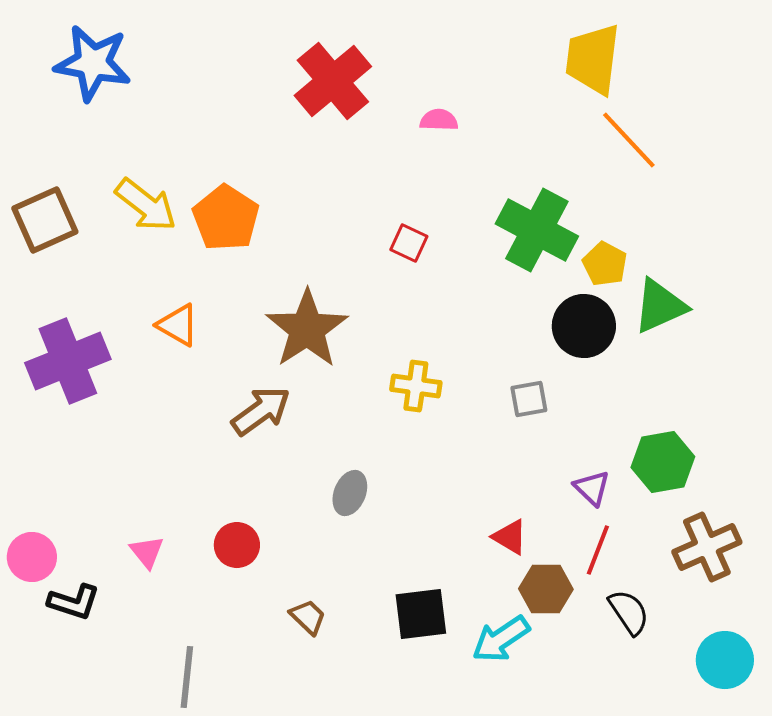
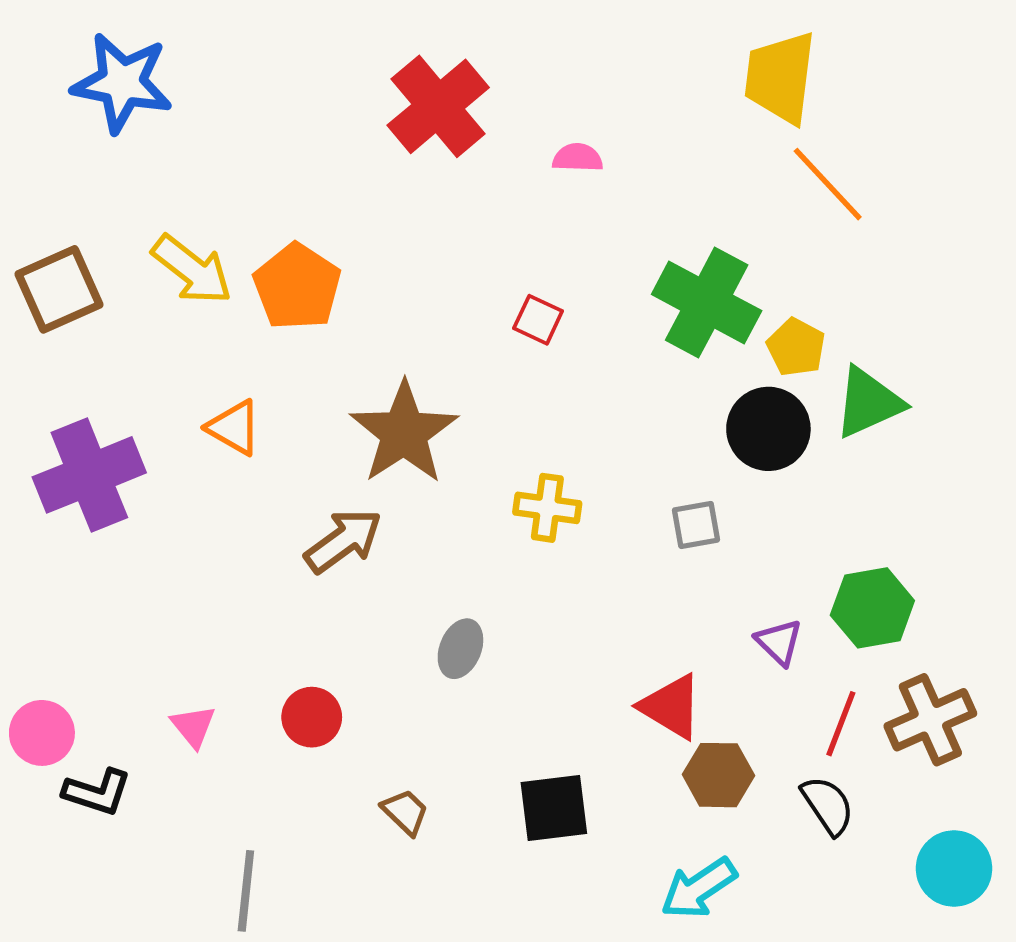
red triangle: (510, 537) -> (671, 707), size x1.4
red line: (598, 550) -> (841, 724), moved
cyan arrow: (501, 639) -> (699, 888), moved

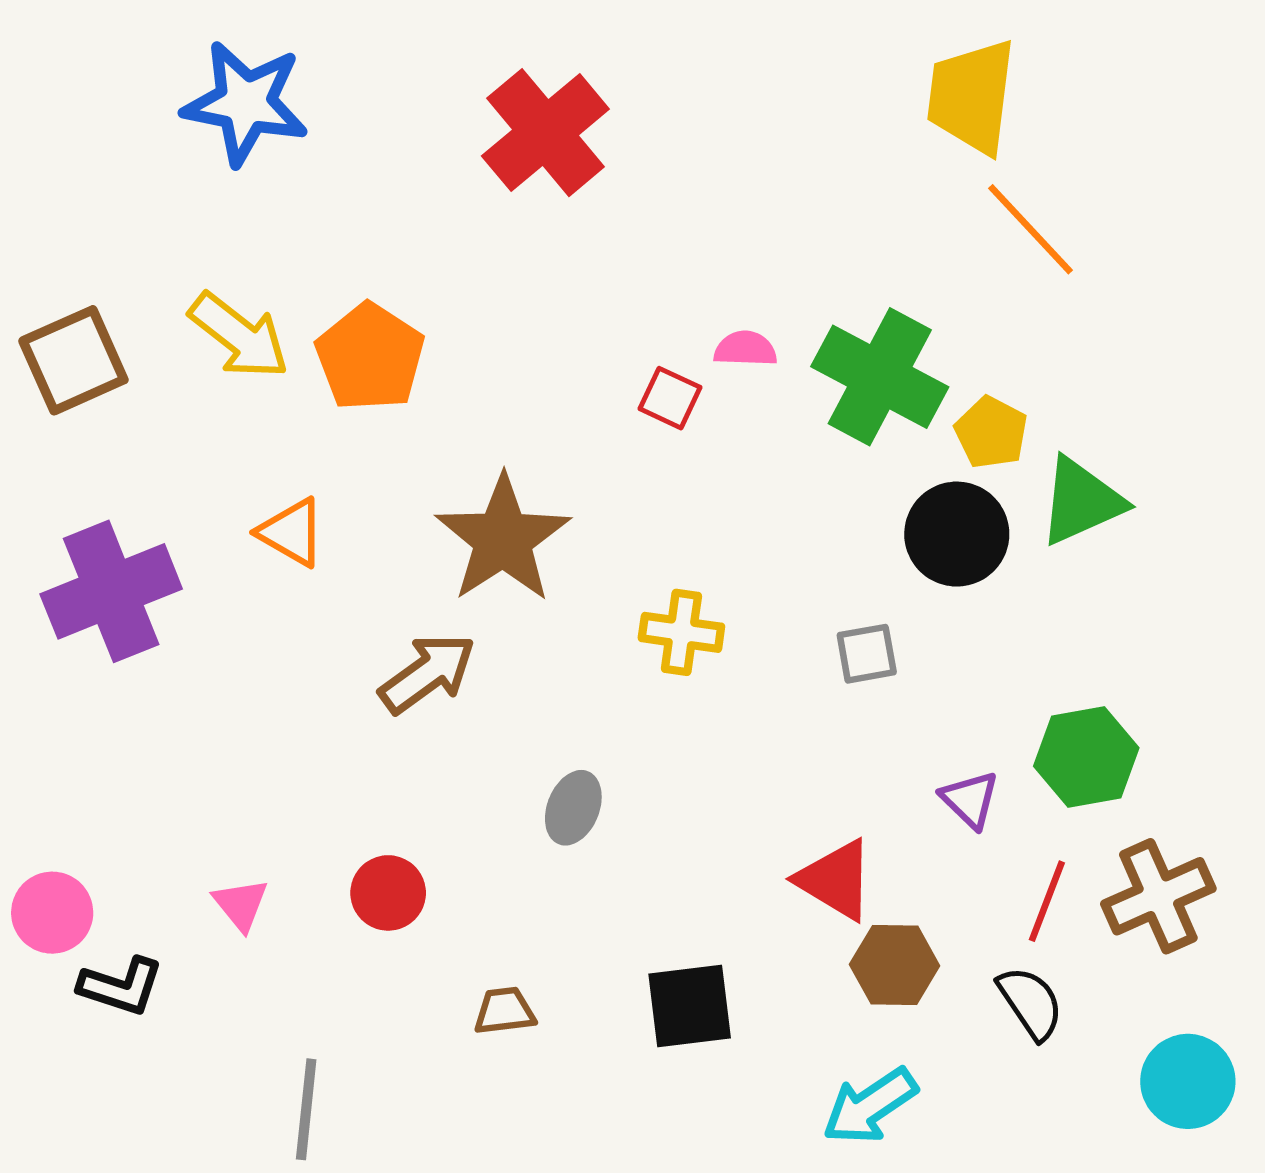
blue star: (122, 83) -> (246, 103), moved
pink semicircle: (578, 158) -> (745, 349), moved
brown trapezoid: (405, 812) -> (504, 1011), turned -51

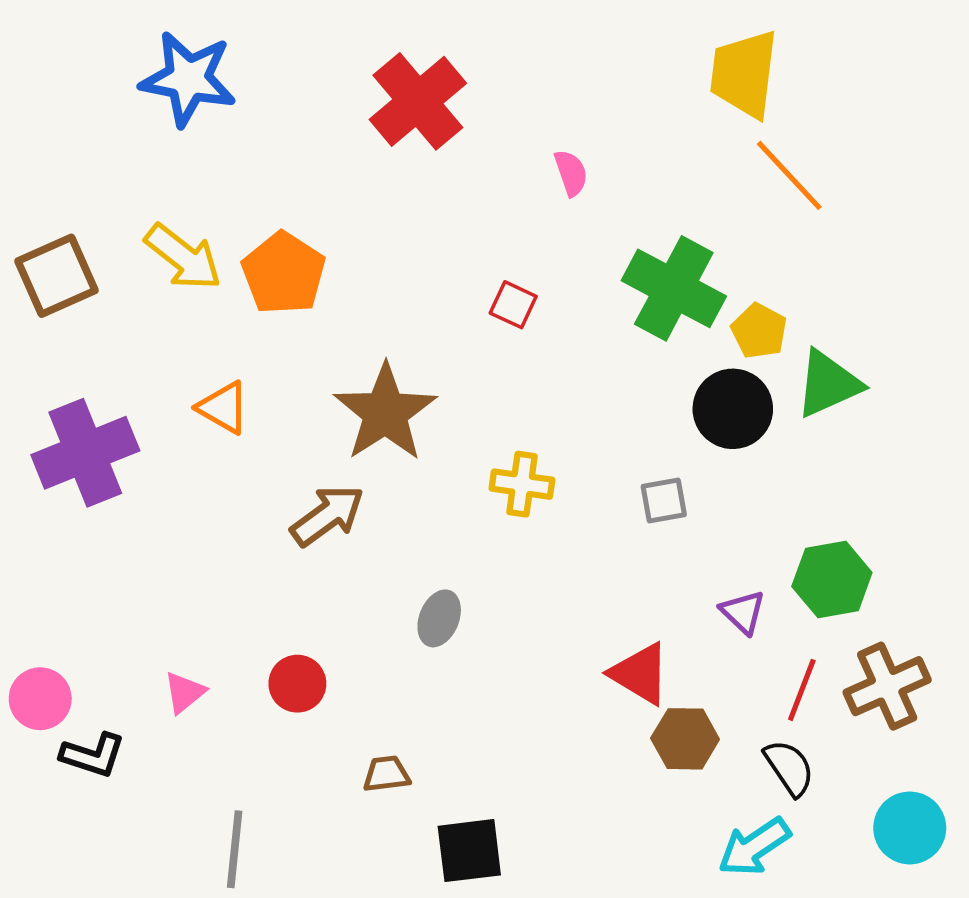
pink semicircle: (745, 349) -> (571, 173), moved, turned 69
pink triangle: (241, 904) -> (184, 692), turned 30
black square: (690, 1006) -> (469, 851), moved
cyan arrow: (870, 1106) -> (754, 847), moved

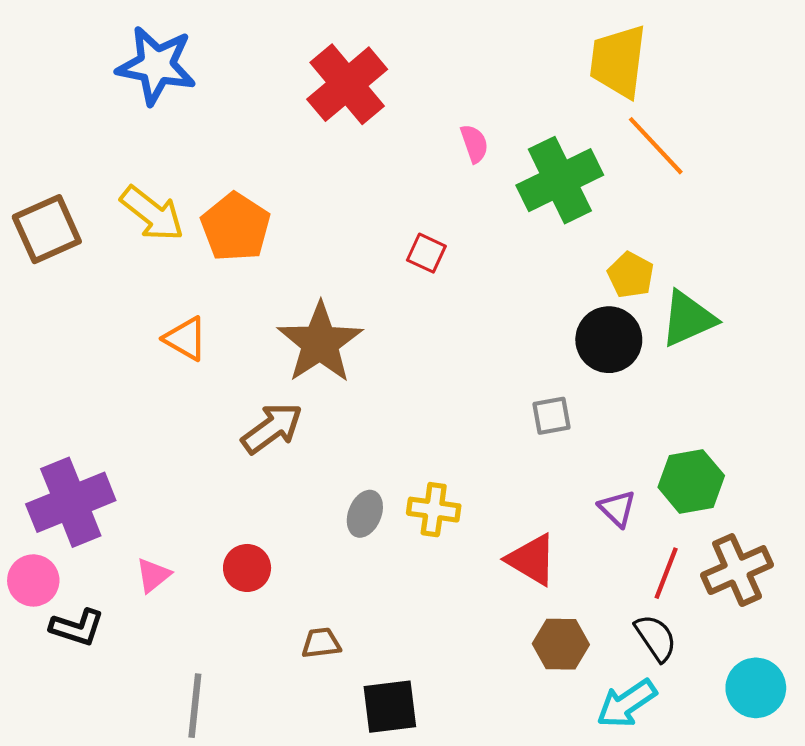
green cross: (674, 288) -> (560, 180), moved, turned 36
purple cross: (85, 453) -> (71, 502), moved
yellow cross: (522, 484) -> (434, 510), moved
brown hexagon: (685, 739) -> (561, 644), moved

